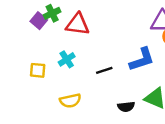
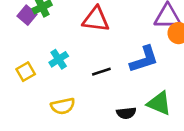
red triangle: (78, 24) -> (96, 19), moved
yellow square: (38, 70) -> (26, 72), turned -35

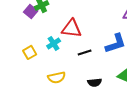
red triangle: (96, 19) -> (72, 28), moved
black semicircle: (126, 113) -> (95, 82), moved

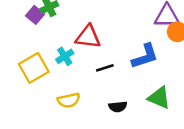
yellow square: (30, 52) -> (34, 68), size x1.6

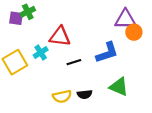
purple square: (35, 15) -> (16, 18), turned -32
yellow semicircle: (69, 100) -> (62, 96), moved

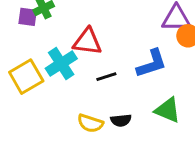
cyan cross: (41, 53) -> (61, 64), size x1.5
yellow semicircle: (62, 96) -> (90, 123), turned 30

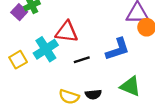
purple square: (28, 17) -> (19, 12), turned 35
yellow square: (26, 77) -> (18, 60), size x0.7

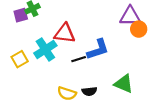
purple square: (19, 12) -> (21, 15), turned 32
blue L-shape: (118, 49) -> (98, 49), moved

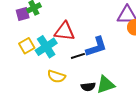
yellow square: (20, 59) -> (27, 46), moved
green triangle: (124, 84) -> (106, 85), moved, turned -42
yellow semicircle: (67, 93) -> (56, 76), moved

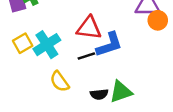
red triangle: (65, 31) -> (89, 28), moved
yellow semicircle: (56, 76) -> (60, 82), turned 36

